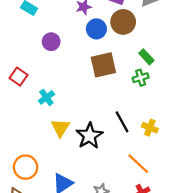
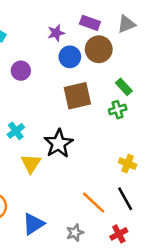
black line: (122, 122) -> (125, 199), moved
black star: (89, 136) -> (59, 143), moved
orange line: (138, 164) -> (94, 203), moved

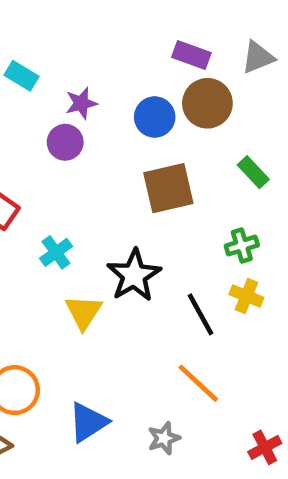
purple star: (56, 33) -> (81, 103), moved
green cross: (118, 110) -> (242, 246), moved
yellow cross: (128, 164) -> (246, 296), moved
black line: (125, 199) -> (201, 314), moved
red cross: (119, 234) -> (265, 447), moved

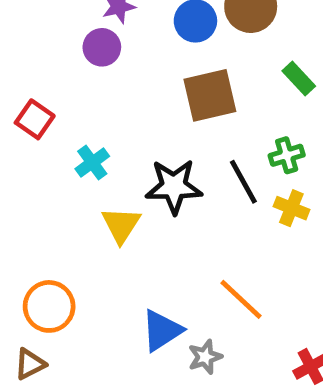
black star: (134, 275) -> (174, 186), turned 30
black line: (201, 314) -> (243, 182), moved
blue triangle: (88, 422) -> (162, 330), moved

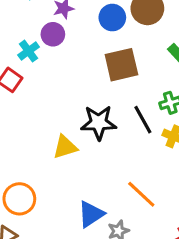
cyan cross: (92, 162) -> (29, 51), moved
yellow triangle: (121, 225) -> (65, 147), turned 40

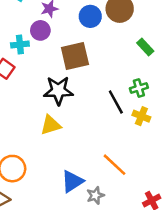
cyan cross: (29, 51) -> (20, 45), turned 30
brown square: (121, 65) -> (75, 56), moved
black star: (99, 123) -> (58, 91), moved

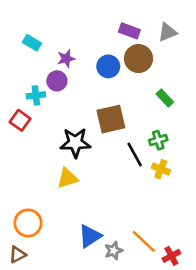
brown square: (75, 56) -> (111, 119), moved
orange line: (115, 165) -> (144, 241), moved

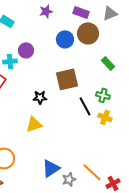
purple star: (66, 59) -> (46, 11), moved
green cross: (158, 140) -> (103, 95), turned 32
black star: (75, 143) -> (40, 97), size x0.6

